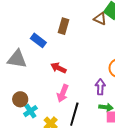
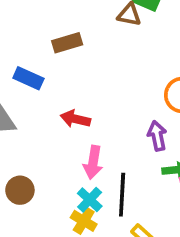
brown rectangle: (63, 26) -> (67, 43), turned 70
cyan cross: (30, 111) -> (90, 200), moved

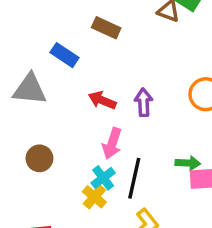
brown rectangle: (67, 43) -> (106, 28), turned 32
purple arrow: (157, 136) -> (144, 102), moved

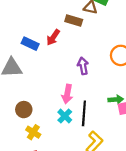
brown rectangle: (106, 28) -> (74, 20), moved
red arrow: (102, 100) -> (53, 37), moved, turned -70
yellow cross: (94, 197) -> (33, 132), moved

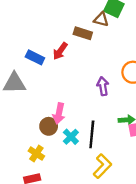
purple arrow: (83, 66) -> (103, 86), moved
pink arrow: (67, 94) -> (59, 113), moved
brown circle: (24, 110) -> (49, 126), moved

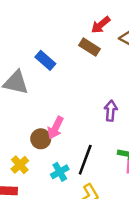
brown rectangle: (83, 33) -> (90, 47), moved
red arrow: (60, 51) -> (101, 25), moved
cyan cross: (71, 137) -> (60, 172), moved

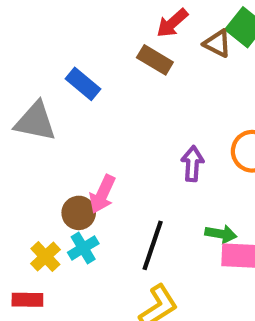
cyan cross: (60, 172) -> (83, 248), moved

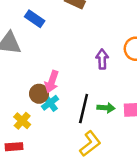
green arrow: (221, 234) -> (106, 108), moved
cyan cross: (83, 248) -> (50, 103), moved

